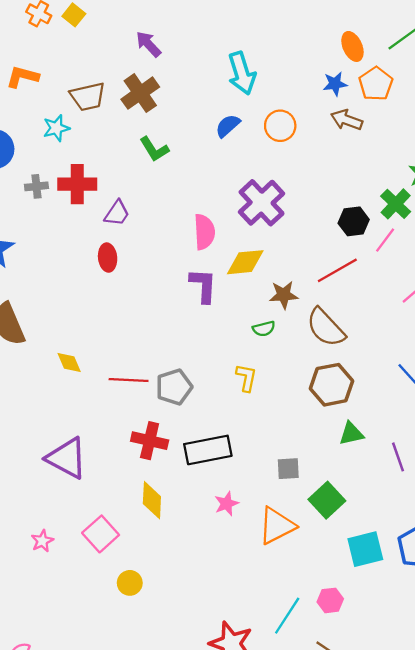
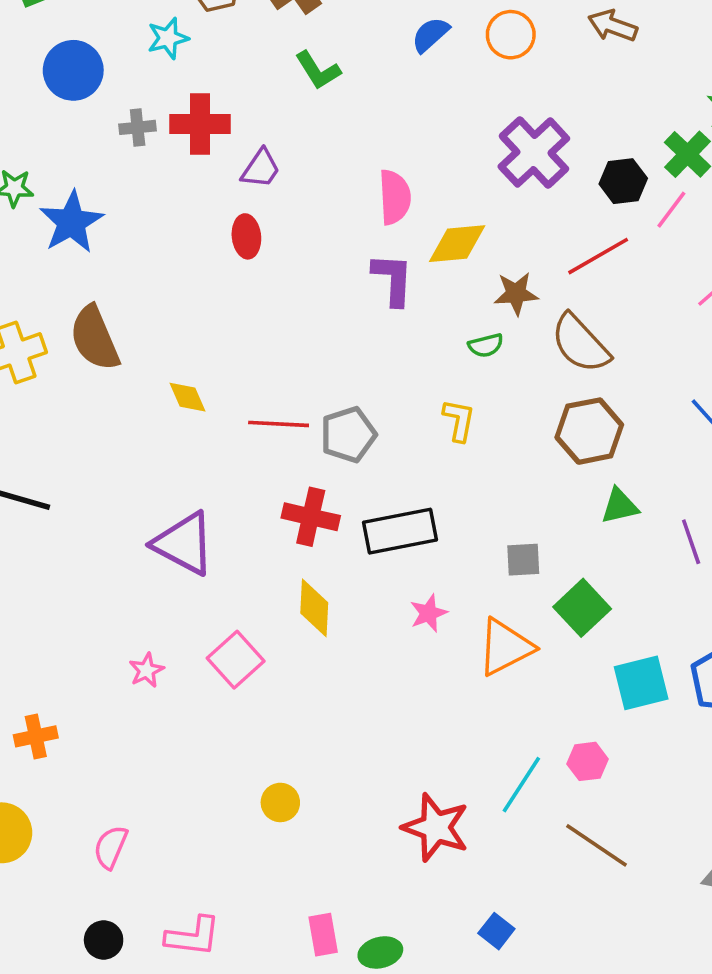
purple cross: (262, 203) -> (534, 152), moved
yellow circle: (130, 583) -> (280, 802), moved

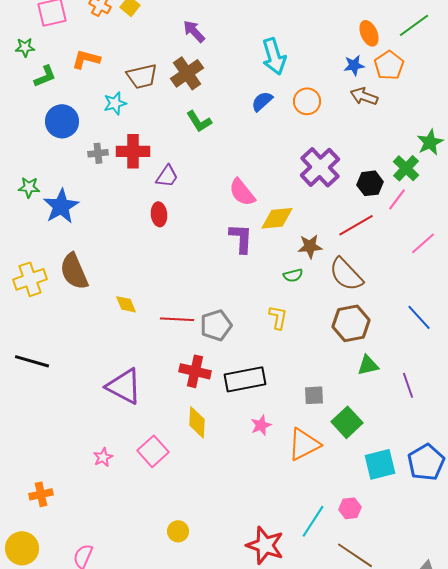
pink semicircle: (395, 197) -> (242, 192), turned 144

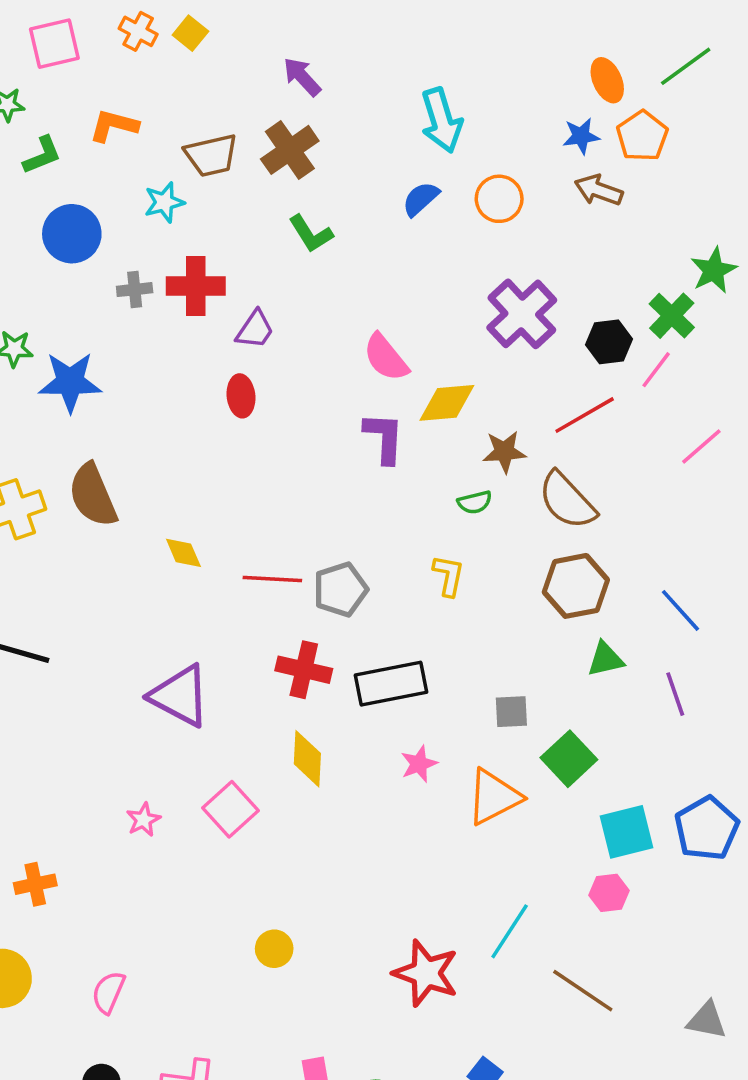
blue star: (61, 206) -> (70, 382), turned 30
blue line: (419, 317) -> (680, 610), moved
pink hexagon: (350, 508) -> (609, 893), moved

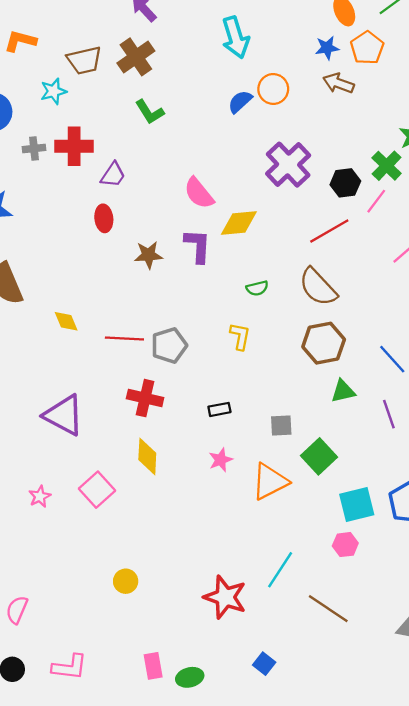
blue semicircle: (421, 199) -> (240, 102), moved
brown star: (504, 452) -> (148, 255), moved
black rectangle: (391, 684) -> (219, 409), moved, size x0.5

